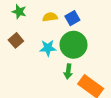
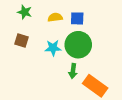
blue square: (72, 18) -> (77, 18), turned 32
brown square: (16, 40) -> (21, 40), turned -32

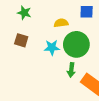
yellow semicircle: (55, 17) -> (61, 23), moved
blue square: (77, 18) -> (87, 12), moved

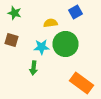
blue square: (87, 12) -> (76, 12), turned -32
green arrow: (71, 70) -> (34, 68), moved

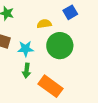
cyan star: (42, 47) -> (25, 49), moved
orange rectangle: (82, 83) -> (50, 86), moved

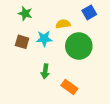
cyan star: (25, 49) -> (44, 39), moved
orange rectangle: (50, 86) -> (69, 87), size x0.7

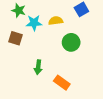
cyan star: (44, 39) -> (34, 23), moved
green circle: (79, 46) -> (71, 42), size x0.7

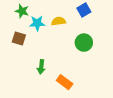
green circle: (71, 42) -> (84, 43), moved

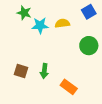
brown square: (19, 38) -> (21, 71), moved

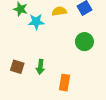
yellow semicircle: (62, 23) -> (59, 11), moved
orange rectangle: (69, 87) -> (65, 83), turned 63

